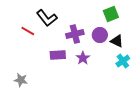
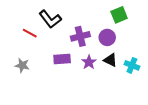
black triangle: (117, 41) -> (110, 60), moved
cyan cross: (123, 61) -> (132, 65), turned -32
gray star: (21, 80) -> (22, 65), moved

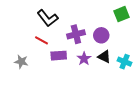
green square: (119, 15) -> (121, 14), moved
red line: (30, 33) -> (42, 40), moved

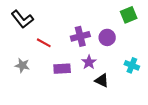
black L-shape: (48, 18) -> (22, 19), moved
purple rectangle: (59, 56) -> (62, 69), moved
black triangle: (104, 57) -> (102, 80), moved

